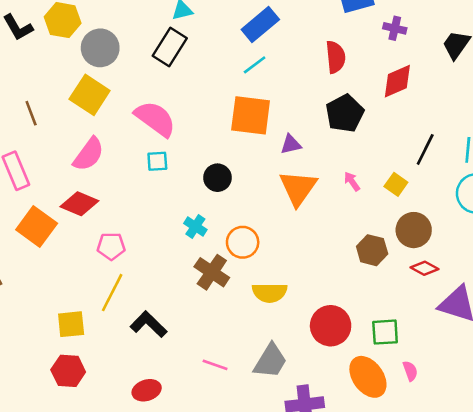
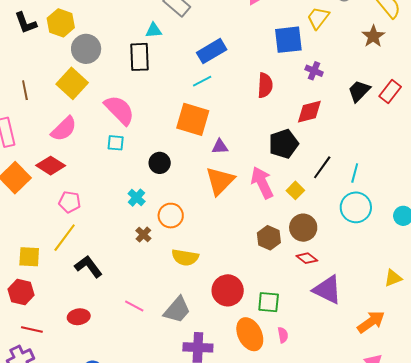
black rectangle: (170, 47) -> (139, 57), turned -44
black pentagon: (345, 113) -> (284, 144), moved
pink arrow: (352, 181) -> (262, 183), size x2.0
brown cross: (212, 272) -> (143, 235), size x0.6

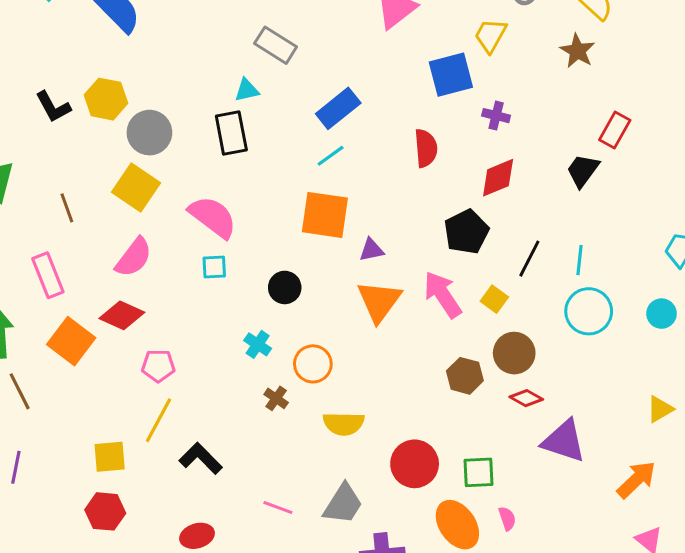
black trapezoid: (359, 91) -> (583, 170), moved

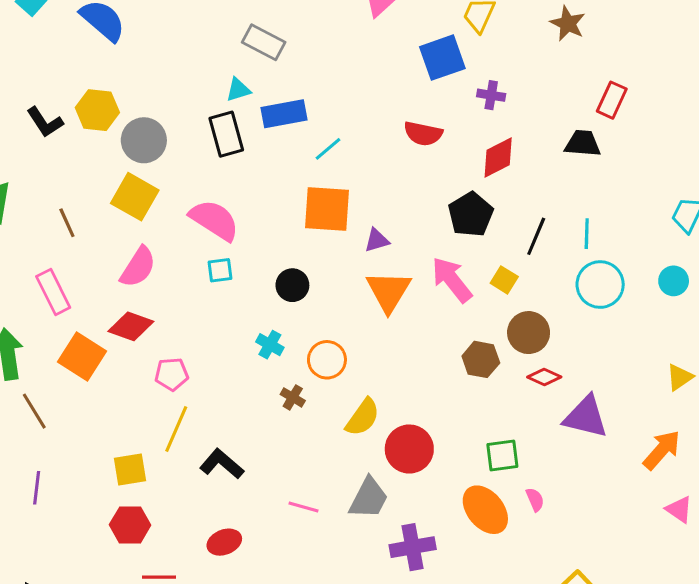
blue rectangle: (338, 108) -> (284, 114), moved, turned 33
red semicircle: (426, 148) -> (423, 134), turned 111
black trapezoid: (583, 170) -> (583, 143), turned 63
yellow semicircle: (344, 424) -> (363, 417), turned -51
red circle: (415, 464) -> (409, 449), moved

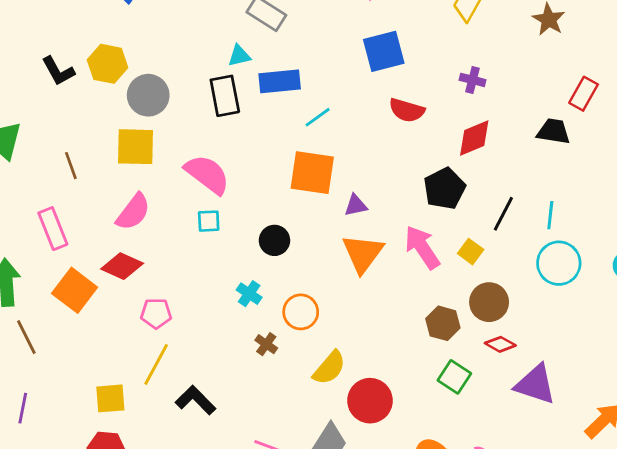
blue square: (442, 58) -> (384, 51), moved
yellow square: (135, 197) -> (136, 147), turned -33
green square: (502, 455) -> (454, 377), moved, turned 36

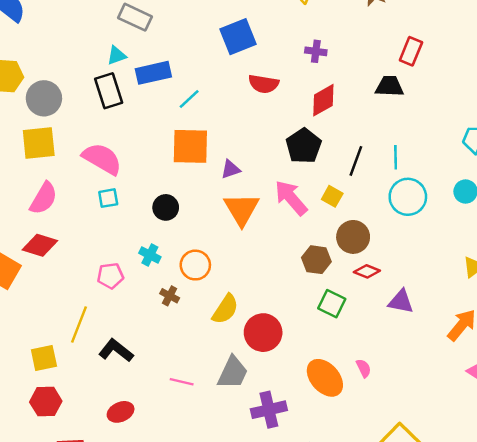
pink pentagon: (156, 313) -> (110, 276), moved
purple triangle: (535, 384) -> (401, 301), size x0.7

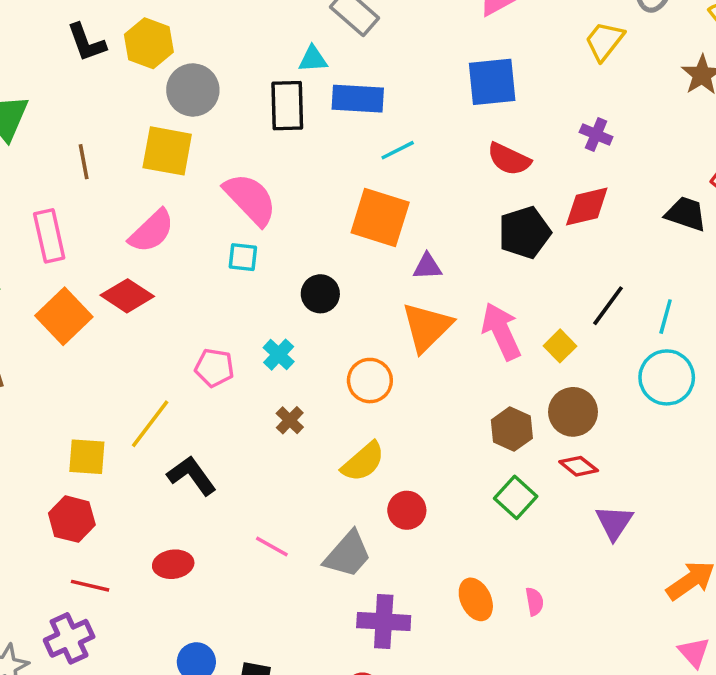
black pentagon: (304, 146) -> (525, 232), moved
orange circle: (195, 265) -> (370, 381), moved
purple triangle: (401, 301) -> (614, 523), turned 36
red circle: (263, 333) -> (407, 510), size x0.7
orange ellipse: (325, 378) -> (476, 599), size x0.7

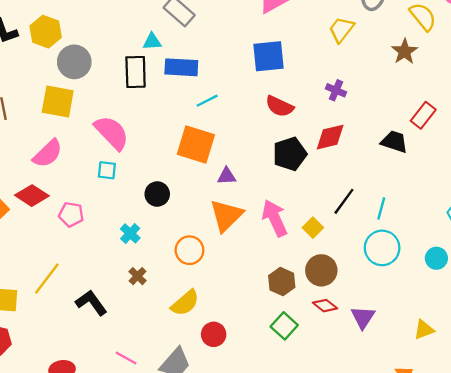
pink pentagon: (214, 368) -> (71, 214), moved
black L-shape: (192, 476) -> (91, 303), moved
purple triangle: (614, 523) -> (363, 317), moved

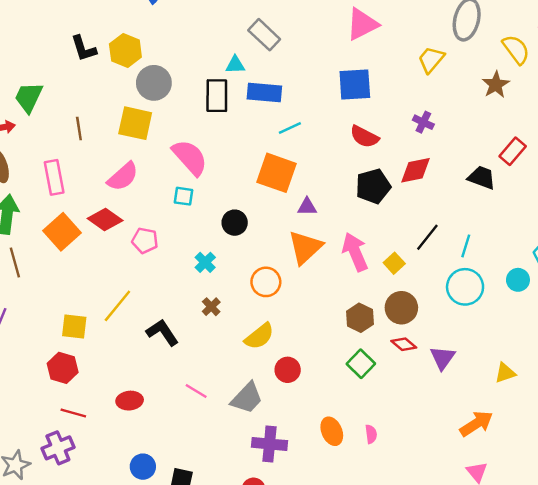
cyan circle: (436, 258) -> (518, 280), moved

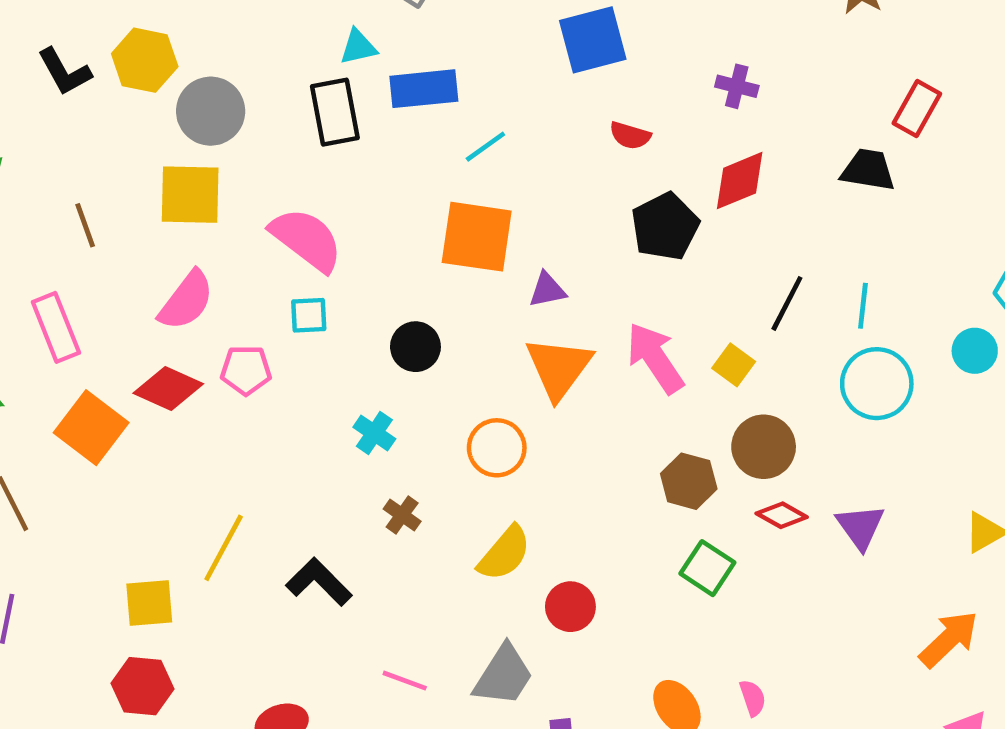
red semicircle: (364, 137) -> (630, 135), size x0.7
pink pentagon: (145, 240) -> (246, 370), moved

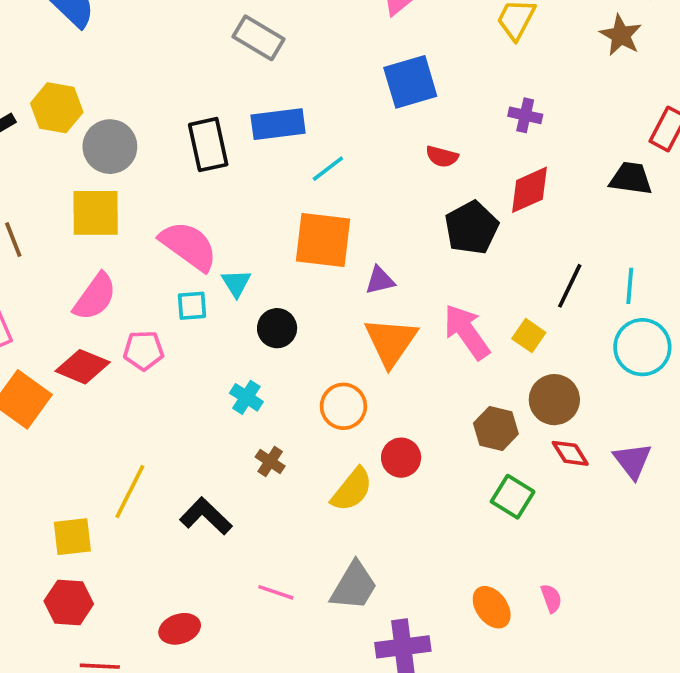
cyan triangle: (358, 47) -> (236, 283), moved, turned -48
red diamond: (782, 515) -> (570, 453), turned 30
red circle: (570, 607) -> (401, 458), moved

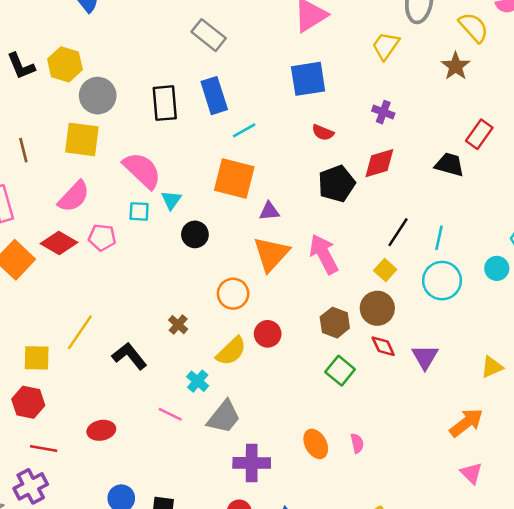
blue rectangle: (278, 124) -> (214, 96), turned 72
yellow square: (529, 336) -> (385, 270), moved
cyan cross: (246, 397) -> (198, 381), moved

